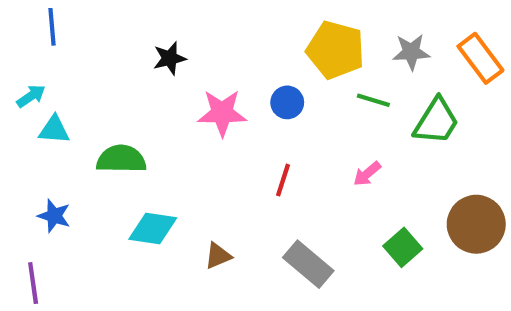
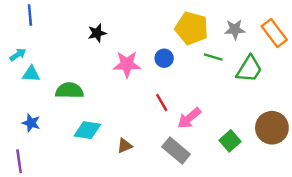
pink arrow: (367, 174) -> (189, 118), moved, size x1.5
red line: (283, 180) -> (162, 103), turned -48

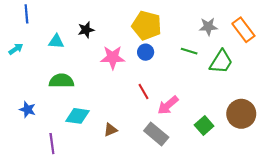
yellow pentagon: (192, 28) -> (147, 26), moved
cyan triangle: (31, 74) -> (56, 41), moved
purple line: (19, 161) -> (52, 144), moved

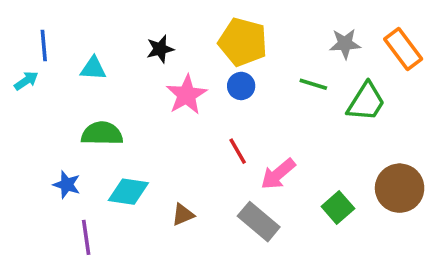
blue line: (26, 14) -> (44, 45), moved
black star: (86, 30) -> (160, 49), moved
pink star: (113, 57) -> (187, 95), turned -30
blue star: (28, 110) -> (67, 185), moved

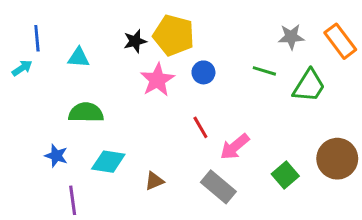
yellow pentagon: (243, 42) -> (174, 35), moved

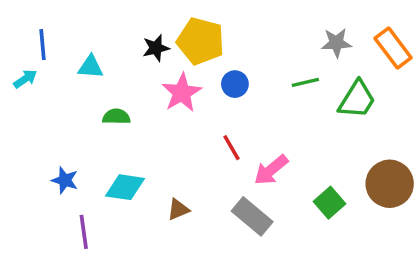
green line: (264, 71) -> (305, 82), turned -30
green semicircle: (86, 113) -> (116, 117), moved, size x0.7

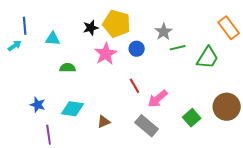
gray star: (336, 43) -> (164, 32), moved, turned -30

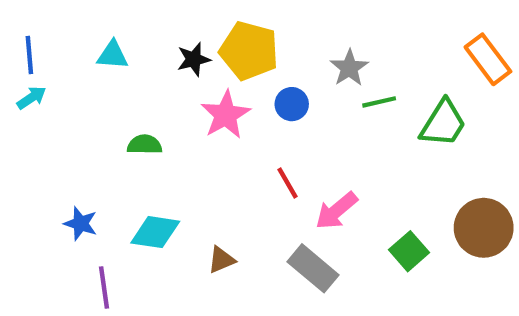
blue line: (25, 26) -> (29, 55), moved
cyan triangle: (53, 39) -> (113, 55), moved

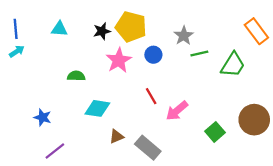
cyan diamond: (155, 232) -> (97, 108), moved
gray rectangle: (313, 268) -> (148, 148), moved
purple line: (104, 287) -> (55, 151), turned 60

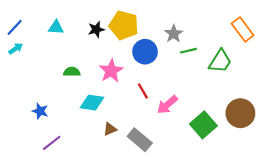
blue line: (16, 29) -> (15, 27), turned 48
blue circle: (153, 55) -> (145, 52), size x1.5
pink star: (119, 60) -> (111, 71), moved
green square: (215, 132) -> (203, 125), size x1.4

